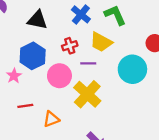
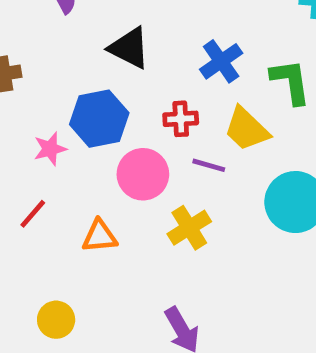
yellow cross: (87, 94) -> (189, 228), size x0.7
red line: (25, 106) -> (33, 214), moved, turned -56
orange triangle: (51, 119) -> (100, 236), moved

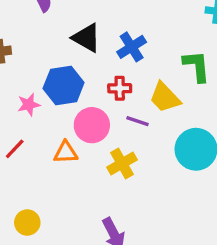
blue cross: (221, 61) -> (132, 47), moved
orange triangle: (100, 236) -> (66, 152), moved

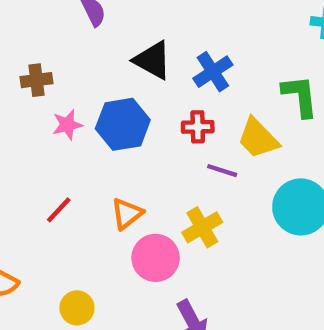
pink star: (29, 105) -> (67, 125), moved
pink circle: (92, 125) -> (156, 258), moved
orange triangle: (66, 152) -> (127, 214), turned -35

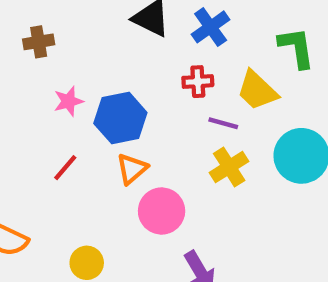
blue hexagon: (123, 124) -> (120, 118), moved
pink star: (67, 125) -> (68, 101), moved
yellow cross: (202, 227) -> (229, 167), moved

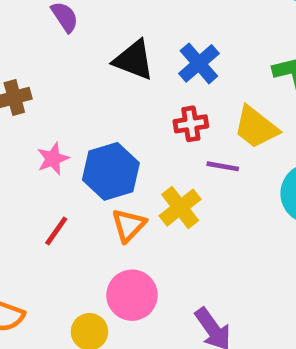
yellow cross: (229, 167) -> (180, 208), moved
pink circle: (162, 211) -> (132, 295), moved

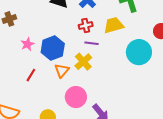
yellow trapezoid: (256, 127) -> (114, 25), turned 130
purple line: (223, 166) -> (92, 43), moved
pink circle: (132, 295) -> (76, 97), moved

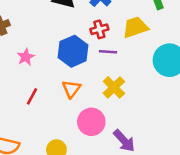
blue hexagon: (53, 48) -> (73, 51), moved
yellow cross: (83, 62) -> (114, 87), moved

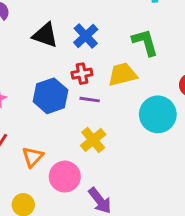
orange triangle: (71, 89) -> (33, 157), moved

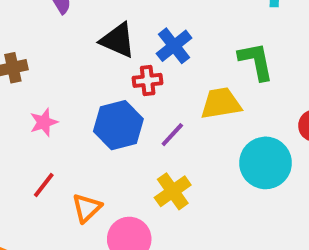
red cross: (82, 74) -> (148, 80), moved
purple line: (90, 100) -> (172, 135), turned -60

